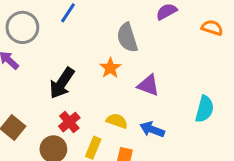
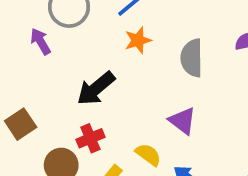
orange star: (110, 68) -> (138, 40), moved
purple triangle: (148, 85) -> (182, 121), moved

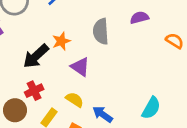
orange star: (138, 40) -> (61, 41), moved
purple triangle: (182, 121) -> (80, 67), moved

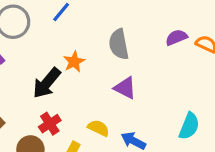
purple semicircle: (139, 18) -> (176, 37), moved
purple triangle: (80, 67) -> (125, 88), moved

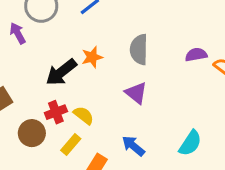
yellow semicircle: (98, 128) -> (84, 115), moved

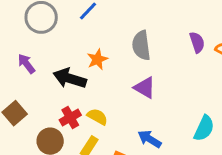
purple arrow: (18, 33) -> (26, 64), moved
purple semicircle: (196, 55) -> (197, 42), turned 90
black arrow: (61, 72) -> (70, 78), turned 64

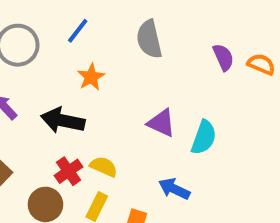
gray semicircle: (141, 45) -> (149, 39), moved
orange star: (97, 59) -> (91, 77), moved
cyan semicircle: (204, 128) -> (204, 137), moved

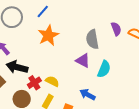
gray semicircle: (149, 39) -> (92, 39), moved
orange star: (91, 77) -> (48, 35), size x1.5
black arrow: (63, 120) -> (17, 67), moved

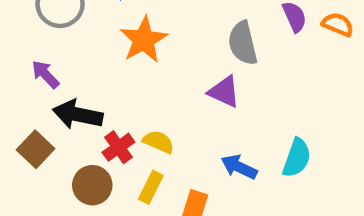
cyan semicircle: (104, 69) -> (297, 158), moved

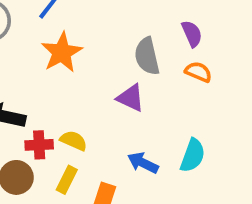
orange semicircle: (338, 24) -> (198, 72), moved
red cross: (118, 147) -> (39, 145), turned 32

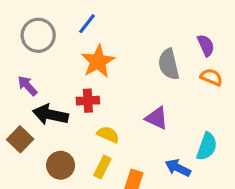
purple triangle: (131, 98) -> (157, 118), moved
red cross: (39, 145) -> (88, 101), moved
blue arrow: (143, 163) -> (178, 168), moved

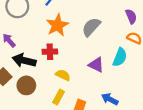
gray semicircle: (169, 64) -> (91, 27), moved, turned 54
cyan semicircle: (207, 146) -> (120, 57), moved
brown circle: (61, 165) -> (26, 85), moved

